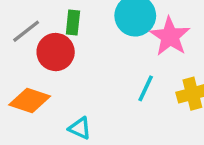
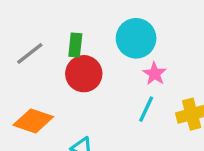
pink star: (170, 36) -> (155, 74), moved, size x0.6
red circle: (56, 52) -> (84, 74), moved

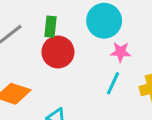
pink star: (155, 74) -> (120, 52), turned -30

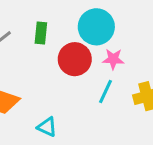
red circle: (58, 52) -> (75, 59), moved

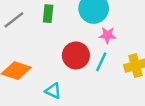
red circle: (75, 59) -> (76, 55), moved

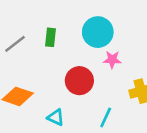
cyan line: (101, 62) -> (106, 117), moved

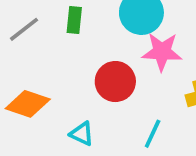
pink star: (112, 60) -> (162, 52), size x1.5

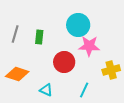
green rectangle: (74, 20) -> (39, 37), moved
gray line: (24, 29) -> (15, 34), turned -36

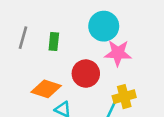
yellow cross: (111, 70) -> (124, 97), moved
orange diamond: (17, 74) -> (46, 89), moved

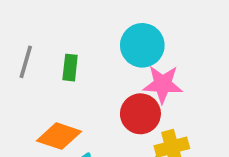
red circle: (86, 74) -> (140, 114), moved

